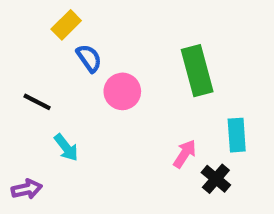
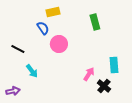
yellow rectangle: (66, 25) -> (53, 12), moved, turned 32
green rectangle: (197, 71) -> (95, 22), moved, size x0.7

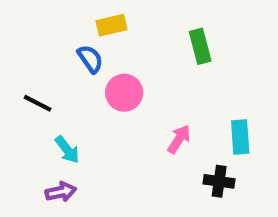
pink arrow: (89, 74) -> (179, 139), moved
black cross: (104, 86) -> (219, 181), turned -32
purple arrow: (13, 91) -> (61, 192), moved

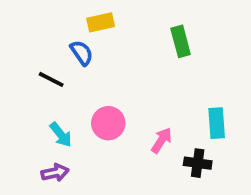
pink circle: (124, 93) -> (108, 123), moved
black line: (38, 103) -> (51, 79), moved
pink arrow: (179, 139) -> (162, 140), moved

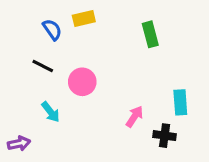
blue semicircle: (82, 53) -> (52, 30), moved
pink circle: (108, 123) -> (82, 82), moved
purple arrow: (55, 173) -> (19, 143), moved

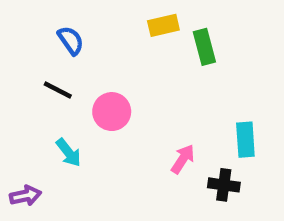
yellow rectangle: (84, 19) -> (163, 25), moved

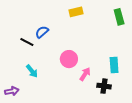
blue semicircle: (71, 40) -> (42, 32), moved, turned -96
green rectangle: (204, 47) -> (119, 17), moved
pink circle: (112, 112) -> (69, 59), moved

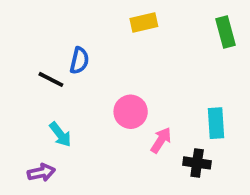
blue semicircle: (42, 32) -> (79, 60), turned 144
purple arrow: (12, 91) -> (41, 172), moved

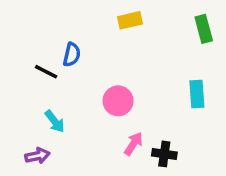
cyan rectangle: (216, 123) -> (197, 94), moved
pink arrow: (161, 140) -> (133, 144), moved
black cross: (197, 163) -> (164, 154), moved

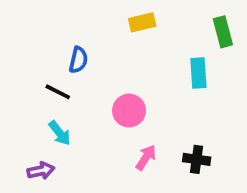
black line: (46, 72) -> (58, 92), moved
cyan rectangle: (197, 94) -> (198, 73), moved
black cross: (164, 154) -> (197, 159), moved

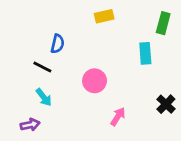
green rectangle: (223, 32) -> (163, 23), turned 30
pink arrow: (146, 157) -> (118, 116), moved
black cross: (197, 159) -> (166, 104), moved, turned 36

